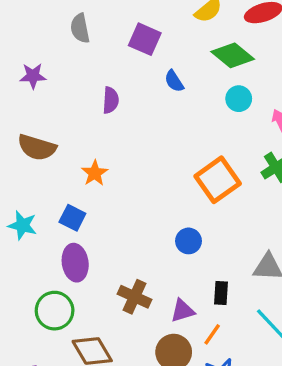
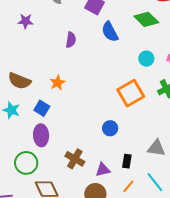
blue semicircle: (174, 81) -> (110, 32), size x1.5
cyan circle: (239, 99) -> (146, 59), moved
brown semicircle: (37, 147) -> (19, 81), moved
orange line: (212, 334) -> (128, 186), moved

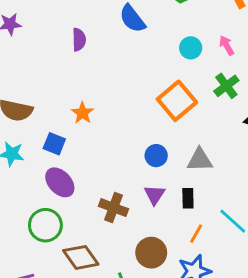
orange star: (57, 83) -> (83, 113), moved
purple ellipse: (41, 135) -> (60, 182), turned -30
gray triangle: (156, 148) -> (200, 160), moved
purple triangle: (103, 170) -> (154, 195), moved, turned -35

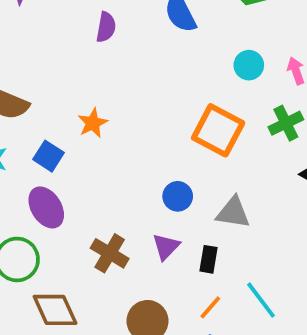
orange square: (177, 101) -> (218, 130), turned -33

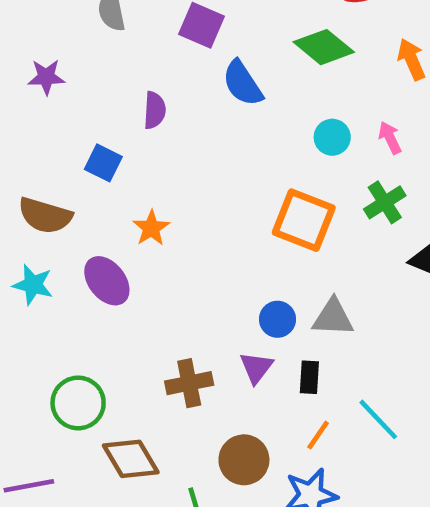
blue square: (49, 156) -> (103, 163), moved
blue circle: (178, 196) -> (277, 319), moved
purple ellipse: (46, 207) -> (107, 281), moved
brown cross: (110, 253) -> (189, 383), turned -36

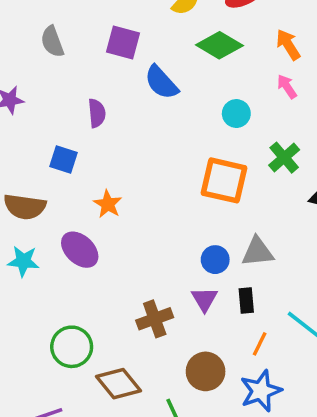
pink arrow: (390, 138) -> (287, 86), moved

